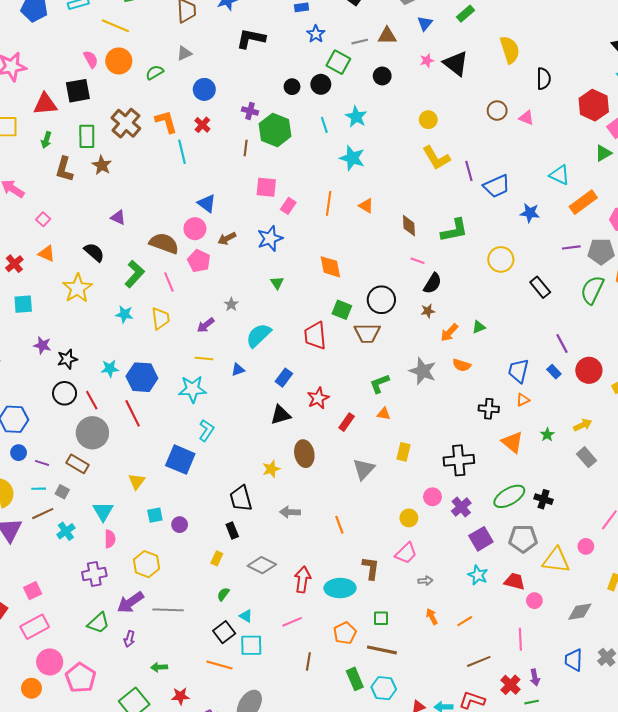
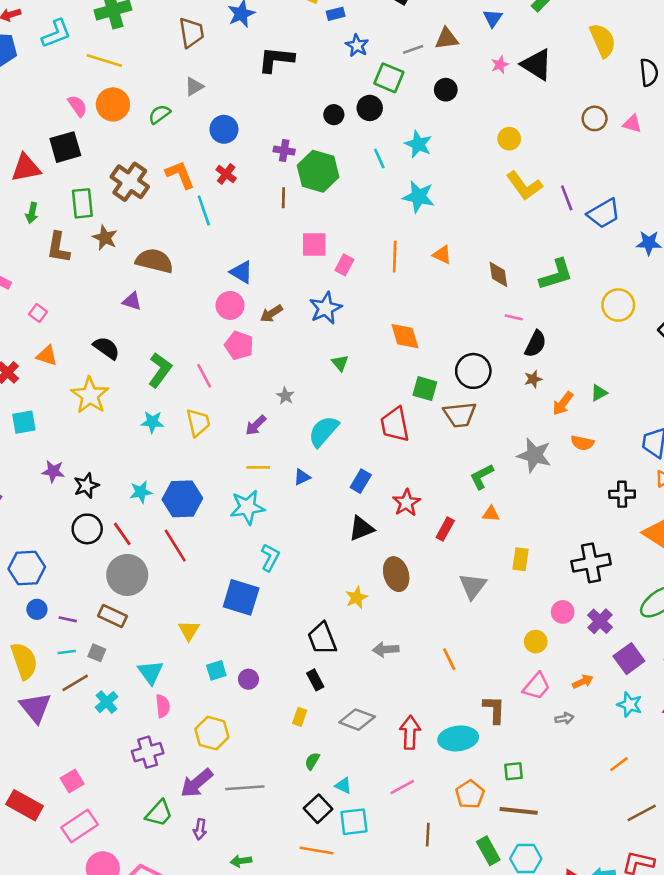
brown semicircle: (164, 243) -> (154, 261), moved
orange arrow: (432, 617) -> (583, 682), moved, turned 98

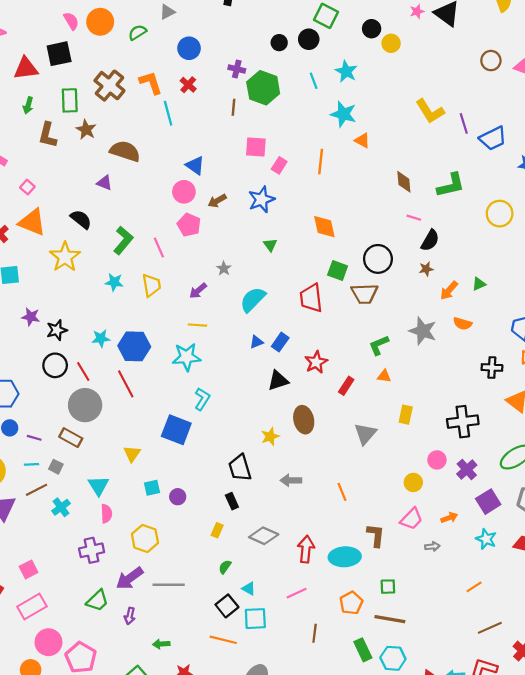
yellow circle: (509, 139) -> (391, 43), moved
orange triangle: (442, 255) -> (362, 140), moved
orange triangle: (47, 356) -> (32, 222), size x1.6
blue triangle: (302, 477) -> (256, 342), moved

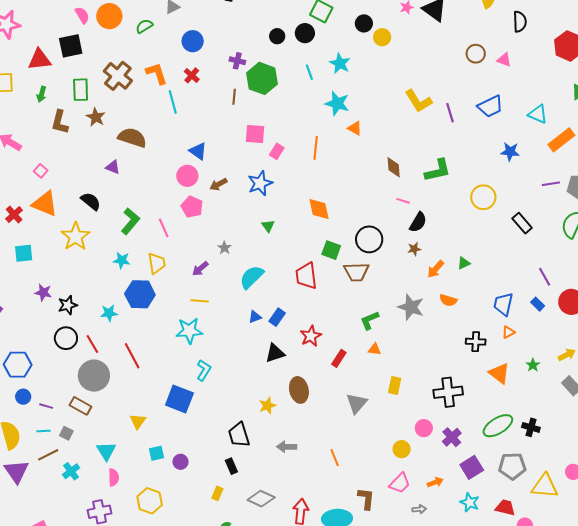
blue trapezoid: (493, 138) -> (490, 106), moved
blue hexagon: (134, 346) -> (140, 294), moved

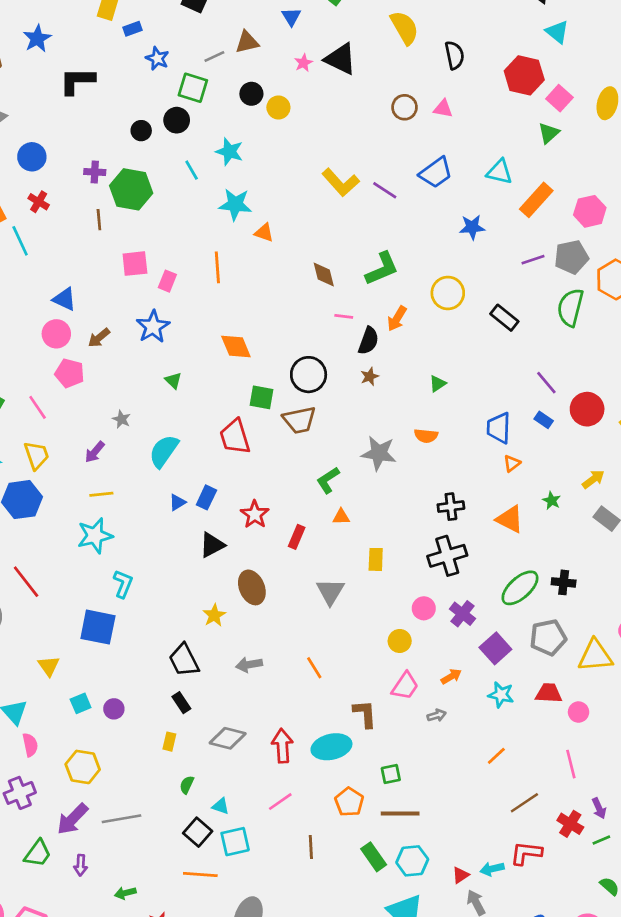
purple line: (450, 113) -> (385, 190), turned -30
orange arrow: (436, 269) -> (397, 319), moved
black cross: (476, 342) -> (451, 507), moved

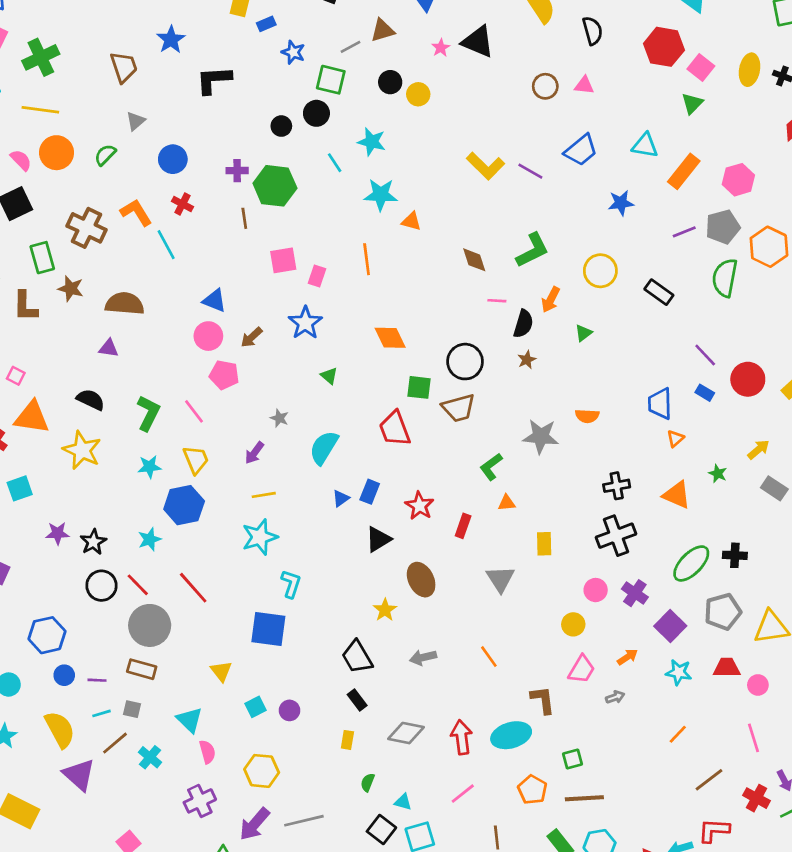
green triangle: (438, 384) -> (583, 333), moved

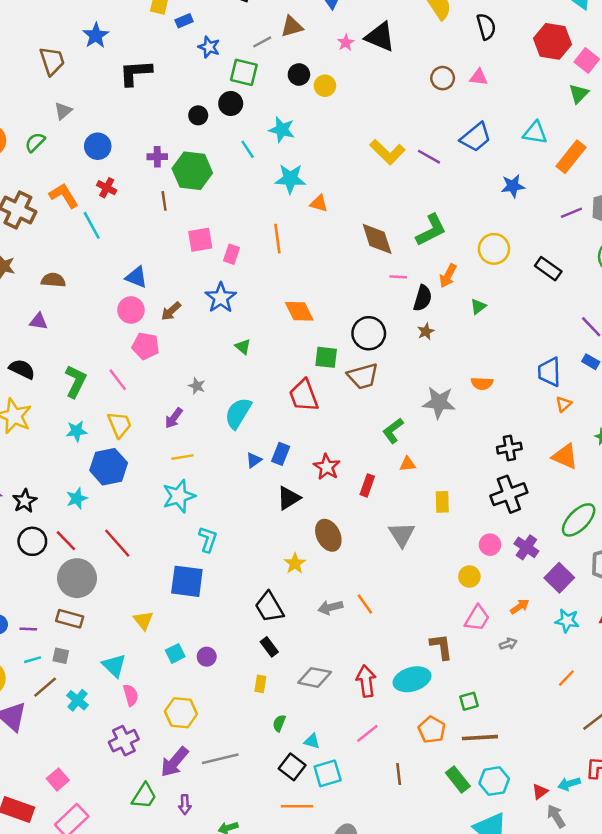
brown diamond: (474, 260) -> (377, 239), size x1.4
brown semicircle: (125, 304) -> (53, 280), size x0.7
orange line: (489, 657) -> (365, 604), moved

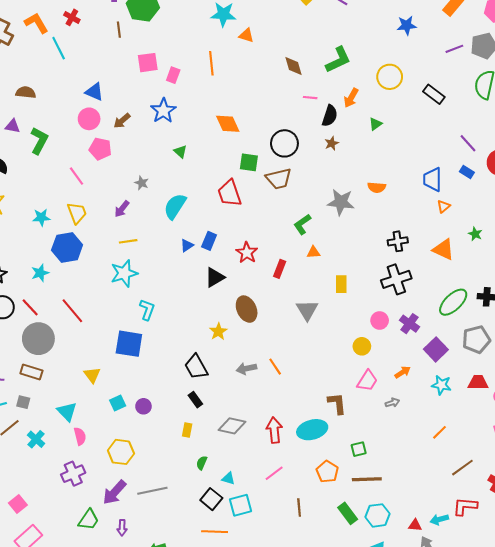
brown diamond: (377, 239) -> (294, 66), size x0.7
green L-shape: (75, 381) -> (39, 141), moved
red triangle: (540, 792) -> (415, 525), turned 40

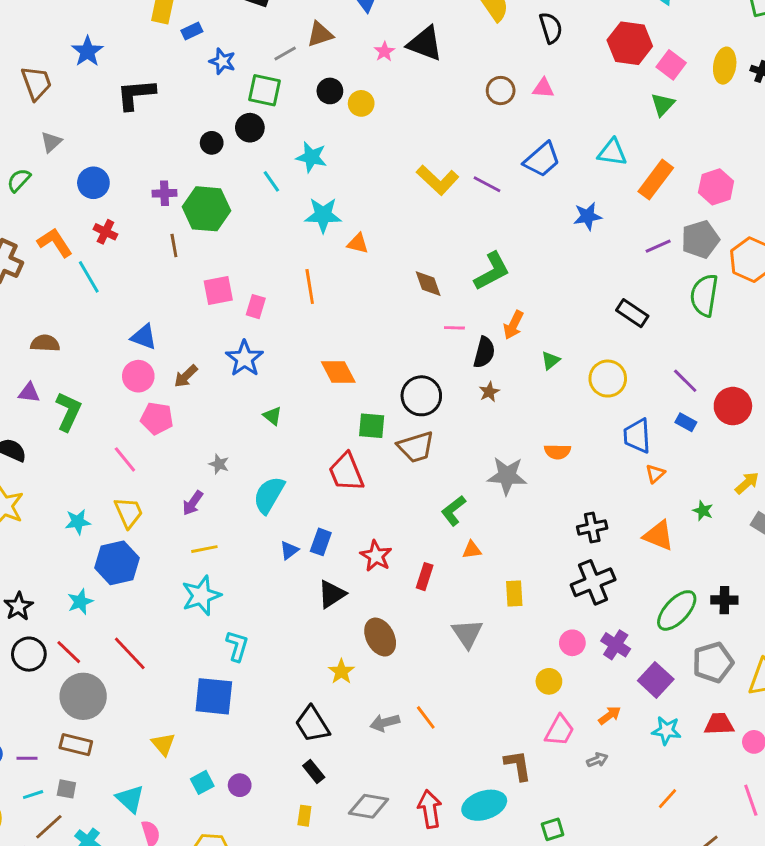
yellow circle: (390, 77) -> (608, 379), moved

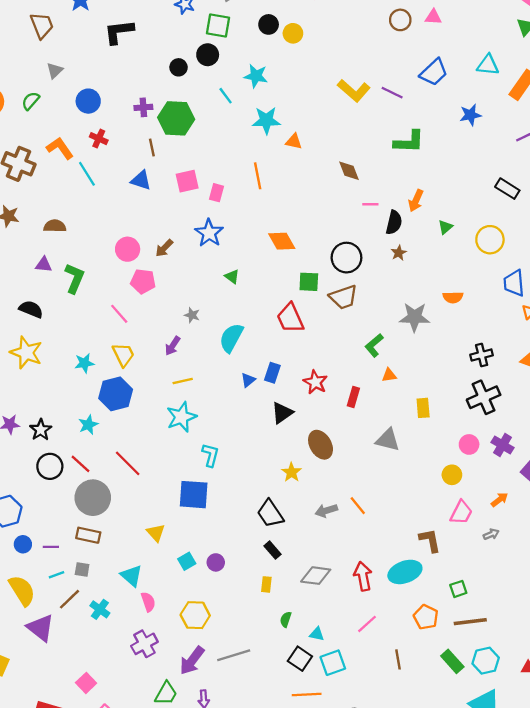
green L-shape: (492, 271) -> (409, 142), moved, turned 32
blue triangle: (144, 337) -> (141, 180), moved
gray triangle: (467, 634) -> (388, 440), turned -40

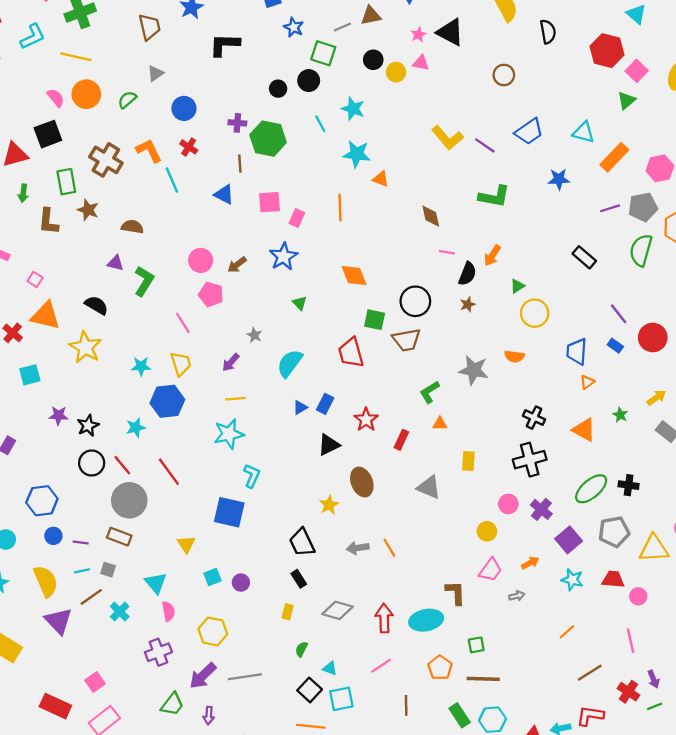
pink triangle: (433, 17) -> (421, 63), moved
yellow circle: (490, 240) -> (535, 313), moved
black cross: (482, 355) -> (534, 418), turned 30

